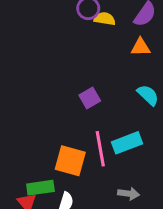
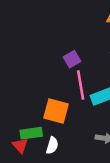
pink line: (100, 149) -> (81, 85), moved

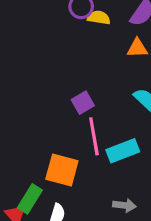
green rectangle: (31, 133) -> (30, 199), turned -50

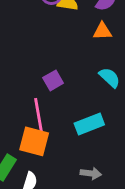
pink line: (94, 136) -> (38, 115), moved

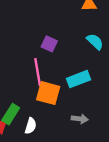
purple square: (53, 80) -> (49, 44), turned -35
orange square: (34, 141) -> (48, 93), moved

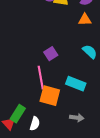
purple square: (49, 44) -> (51, 54), turned 32
cyan rectangle: (79, 79) -> (76, 84), turned 42

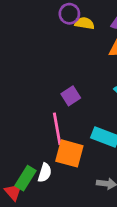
white semicircle: (35, 124) -> (45, 173), moved

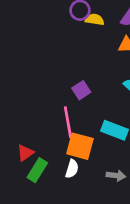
white semicircle: (45, 173) -> (72, 169), moved
red triangle: (13, 192) -> (25, 153), moved, turned 36

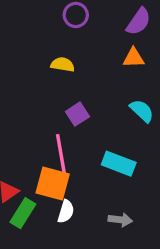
yellow semicircle: (95, 20) -> (63, 65), moved
orange square: (80, 146) -> (53, 183), moved

